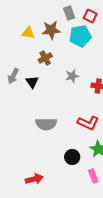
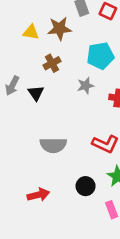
cyan pentagon: (80, 36) -> (100, 56), moved
red arrow: (34, 179) -> (38, 195), moved

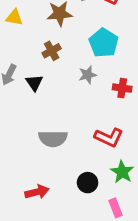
yellow triangle: (31, 32) -> (14, 17), moved
cyan pentagon: (100, 56) -> (104, 43), turned -30

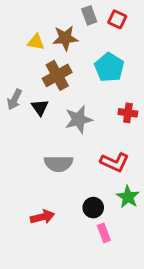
yellow triangle: (14, 17) -> (36, 42), moved
brown cross: (52, 51) -> (57, 75), size x1.5
gray star: (88, 75) -> (79, 119), moved, size x1.5
pink rectangle: (115, 208) -> (104, 233), moved

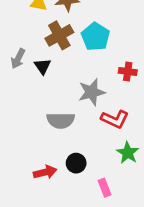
cyan pentagon: (109, 67) -> (95, 37), moved
gray star: (79, 119) -> (92, 92), moved
black circle: (93, 208) -> (76, 163), moved

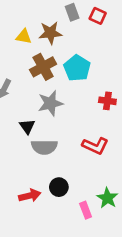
black triangle: (43, 66) -> (27, 126), moved
gray star: (92, 92) -> (50, 103), moved
green star: (128, 153) -> (107, 198), moved

